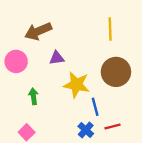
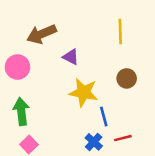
purple triangle: (57, 58) -> (71, 57), moved, turned 35
brown circle: (116, 72) -> (127, 78), size x0.6
green arrow: (34, 96) -> (21, 111), moved, size x1.5

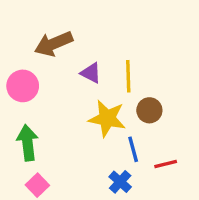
yellow line: (120, 31) -> (128, 76), moved
brown circle: (127, 78) -> (149, 110), moved
red line: (123, 138) -> (166, 164), moved

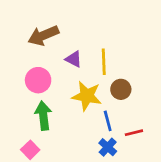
pink circle: (23, 86) -> (38, 80), moved
green arrow: (28, 143) -> (43, 116), moved
blue cross: (120, 182) -> (108, 147), moved

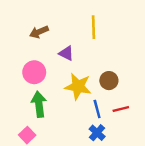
brown arrow: (43, 35) -> (39, 32), size x0.7
yellow line: (104, 62) -> (94, 27), moved
red line: (134, 133) -> (121, 109), moved

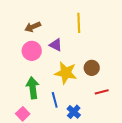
pink circle: (34, 72) -> (32, 51), moved
blue line: (97, 109) -> (55, 100), moved
blue cross: (97, 133) -> (74, 112), moved

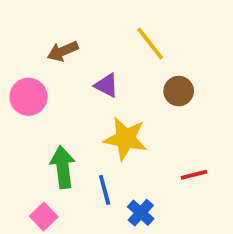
yellow line: (79, 23) -> (150, 44), turned -36
pink circle: (32, 51) -> (29, 97), moved
brown circle: (92, 68) -> (179, 91), moved

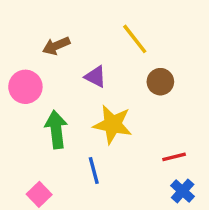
green arrow: (63, 167) -> (56, 130), moved
blue cross: (141, 213) -> (183, 191), moved

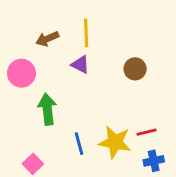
yellow line: (135, 39) -> (86, 33), moved, turned 36
yellow star: (113, 124) -> (115, 142), moved
blue cross: (183, 191) -> (154, 161), turned 36

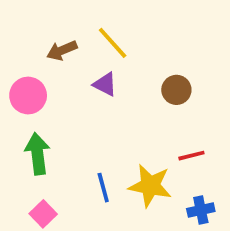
yellow line: (86, 33) -> (113, 43), turned -40
green arrow: (47, 109) -> (37, 154), moved
red line: (147, 132) -> (191, 156), moved

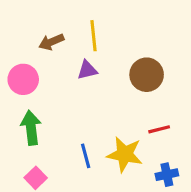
yellow line: (113, 43) -> (93, 36), turned 36
purple triangle: (105, 84) -> (87, 70), turned -40
brown circle: (176, 90) -> (147, 75), size x1.4

